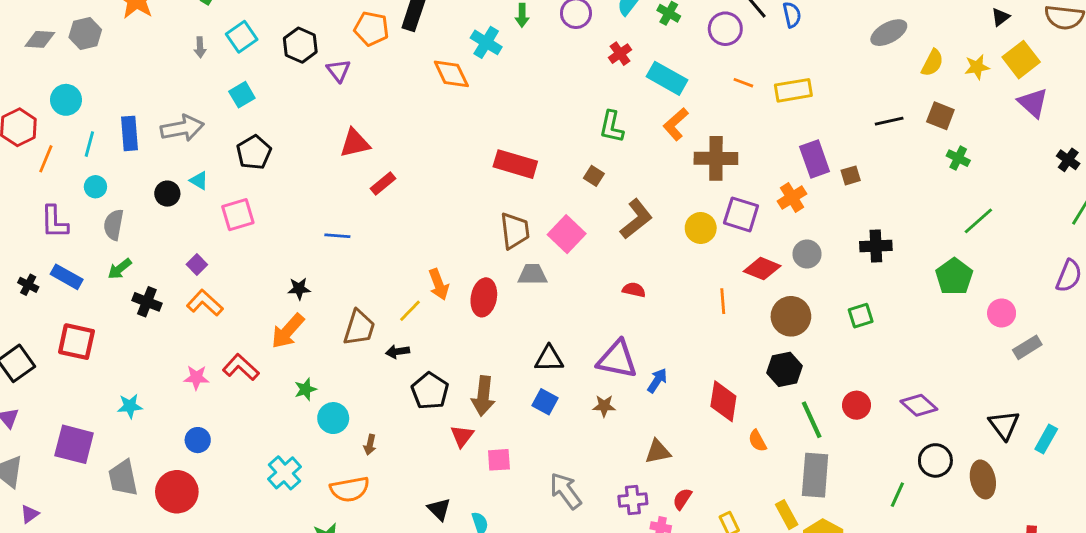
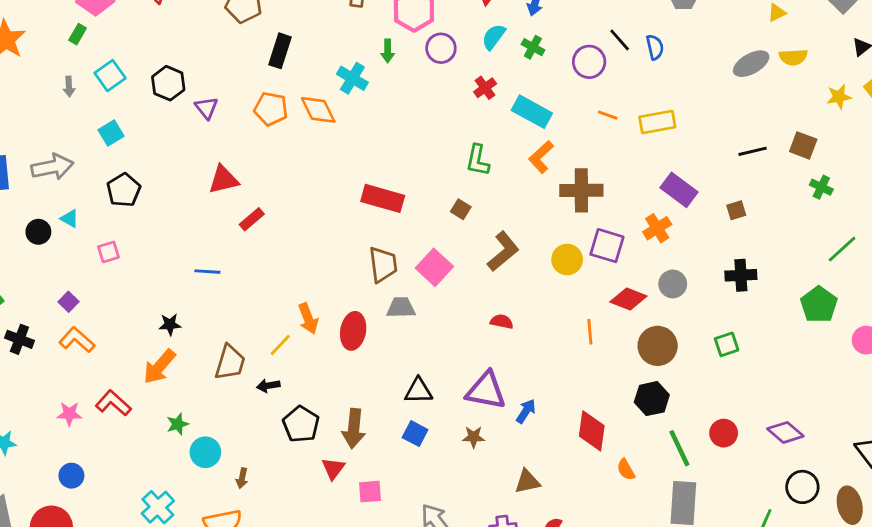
orange pentagon: (371, 29) -> (271, 109), moved
yellow semicircle: (932, 63) -> (793, 57), moved, turned 60
purple rectangle: (815, 159) -> (679, 190), turned -33
brown square: (851, 175) -> (736, 210), moved
pink square: (238, 215) -> (108, 252), size x0.7

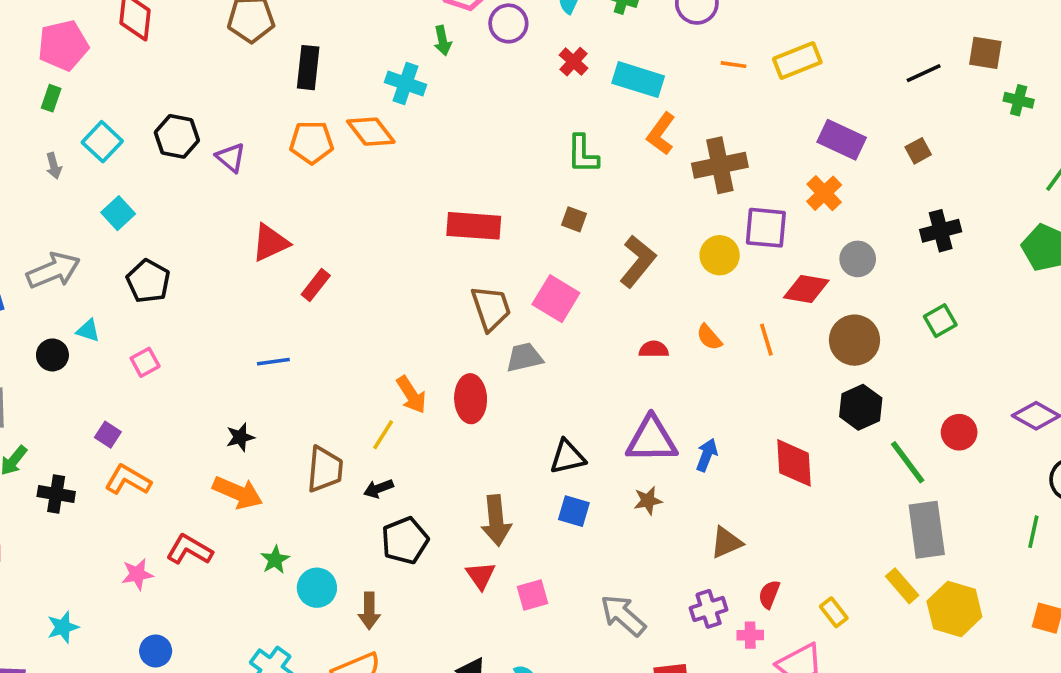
orange arrow: (159, 367) -> (238, 493), turned -96
black pentagon: (301, 424) -> (405, 541), moved, turned 30
orange semicircle: (626, 470) -> (709, 337), moved
brown arrow: (242, 478) -> (369, 611), size x1.4

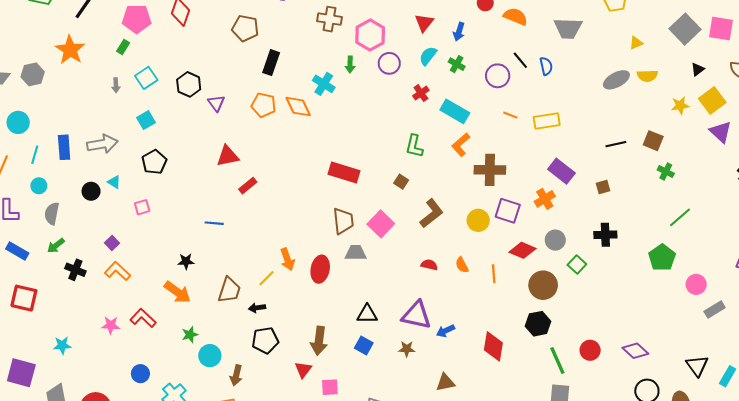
green square: (940, 321) -> (577, 264), moved, turned -30
blue arrow: (707, 455) -> (446, 331), turned -150
blue circle: (156, 651) -> (140, 374), moved

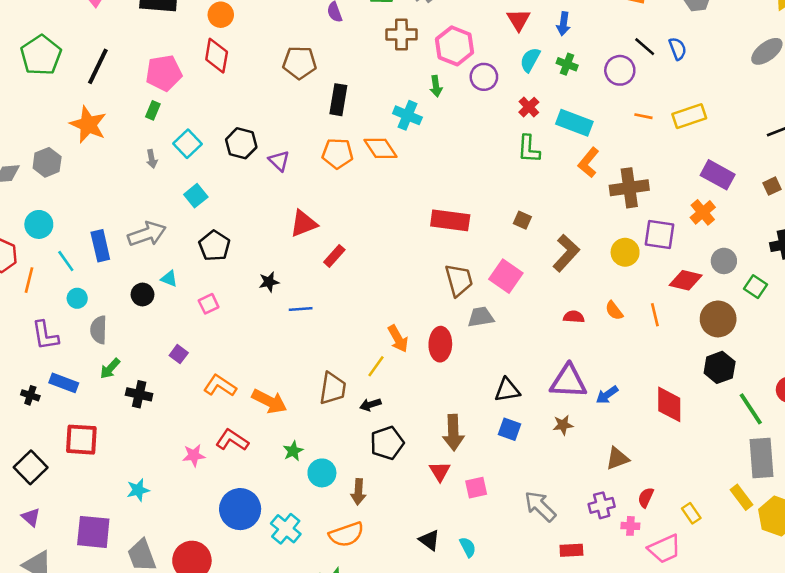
green L-shape: (414, 146) -> (529, 149), moved
cyan line: (35, 155) -> (66, 261), turned -42
black star: (186, 261) -> (269, 282), moved
orange L-shape: (117, 271) -> (220, 386), moved
blue circle: (140, 374) -> (240, 509), size x1.8

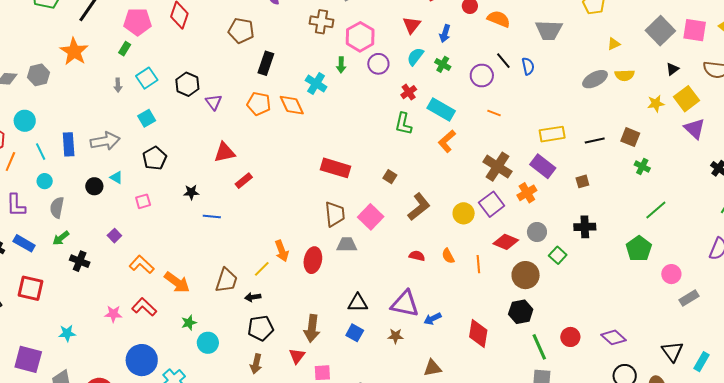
yellow rectangle: (689, 116) -> (552, 134), moved
brown cross: (629, 188) -> (498, 167), moved, turned 32
purple square: (659, 235) -> (492, 204), turned 35
brown arrow: (358, 492) -> (256, 364), moved

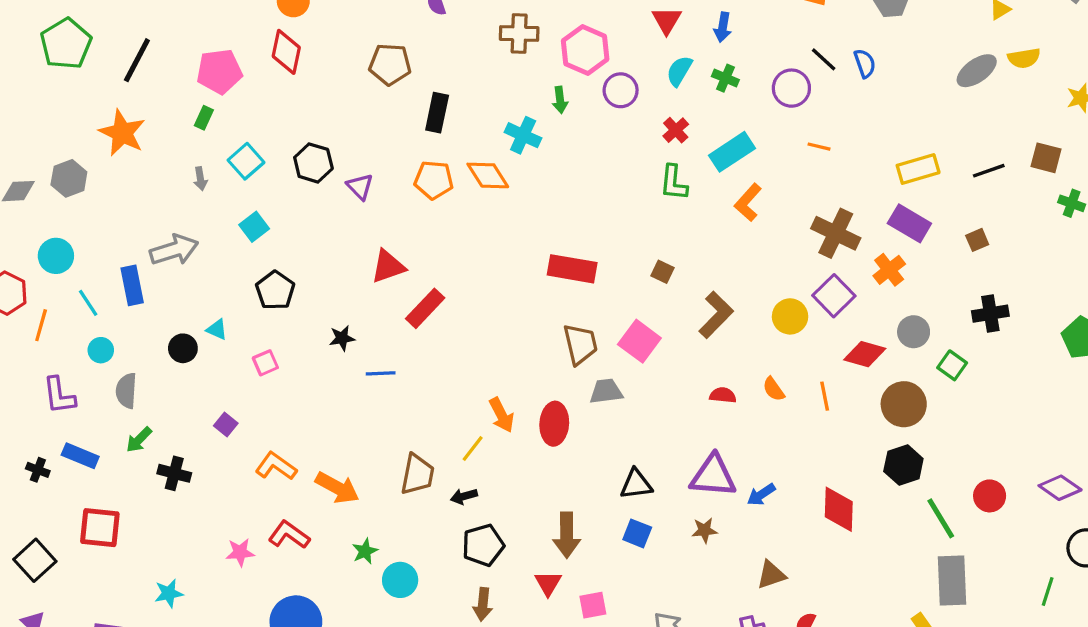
cyan rectangle: (441, 109) -> (732, 152), turned -56
gray arrow: (105, 141) -> (174, 250), moved
red rectangle: (244, 181) -> (425, 308), size x1.4

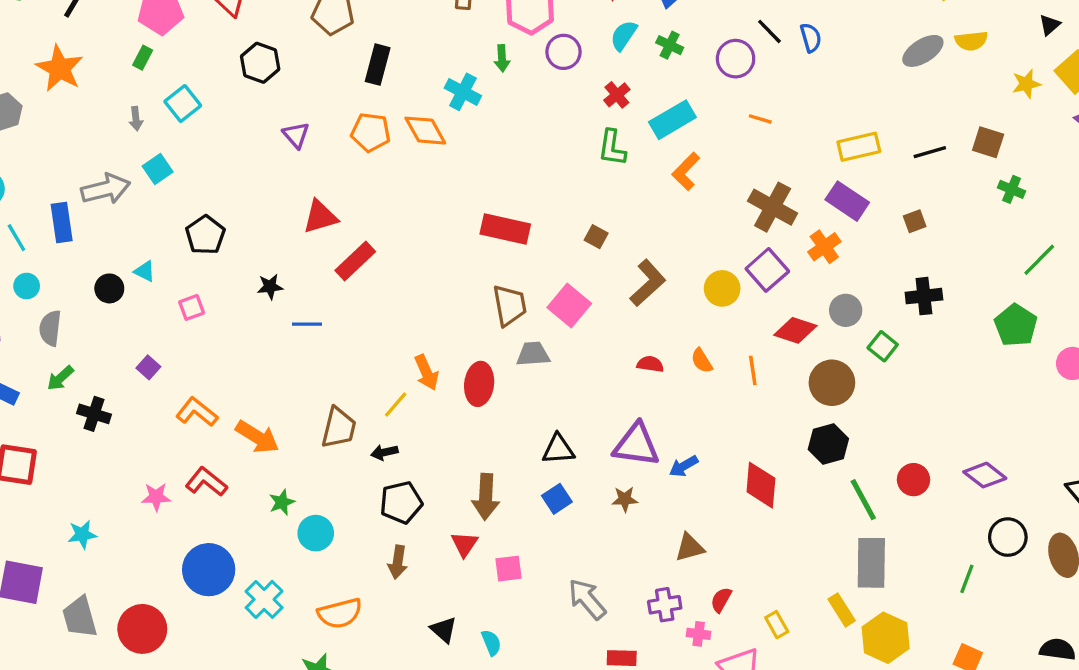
black hexagon: (313, 163) -> (260, 63), moved
cyan square: (254, 227) -> (158, 169), moved
blue square: (637, 533) -> (557, 499), turned 32

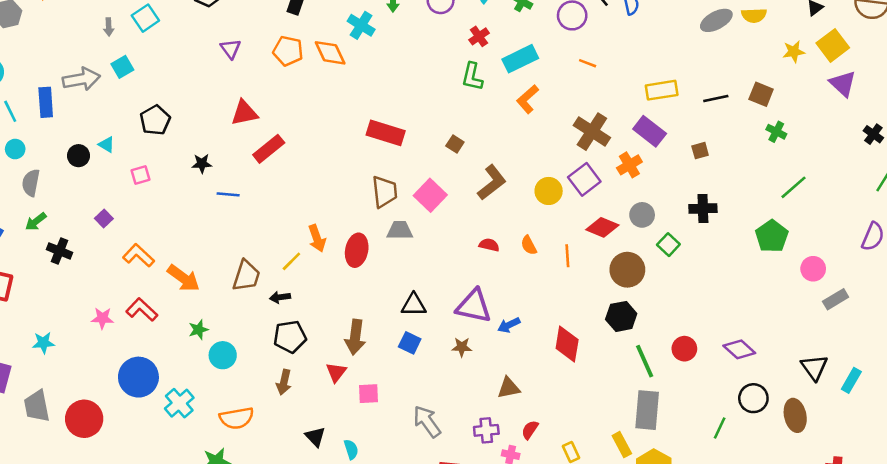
blue square: (557, 499) -> (410, 343), turned -35

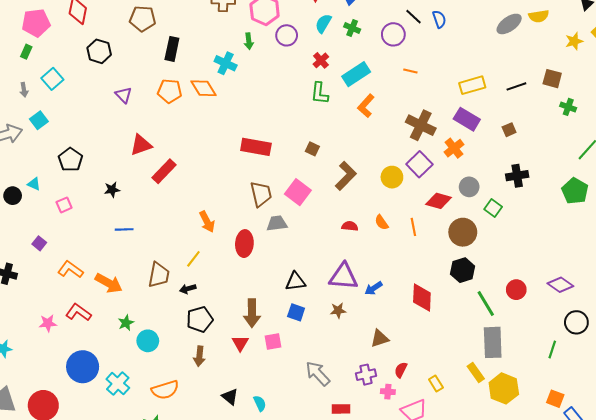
blue line: (228, 194) -> (124, 229), moved
orange arrow: (317, 238) -> (207, 222), moved
pink square: (368, 394) -> (273, 342), moved

